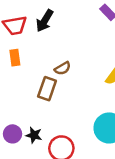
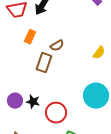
orange rectangle: (15, 58) -> (30, 37), moved, turned 32

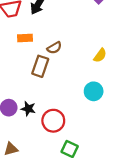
orange rectangle: (30, 37) -> (25, 38), turned 64
cyan circle: (96, 96) -> (94, 91), moved, size x0.7

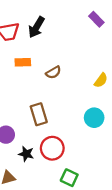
brown rectangle: (40, 66) -> (39, 114), moved, turned -36
black star: (28, 109) -> (26, 154), moved

